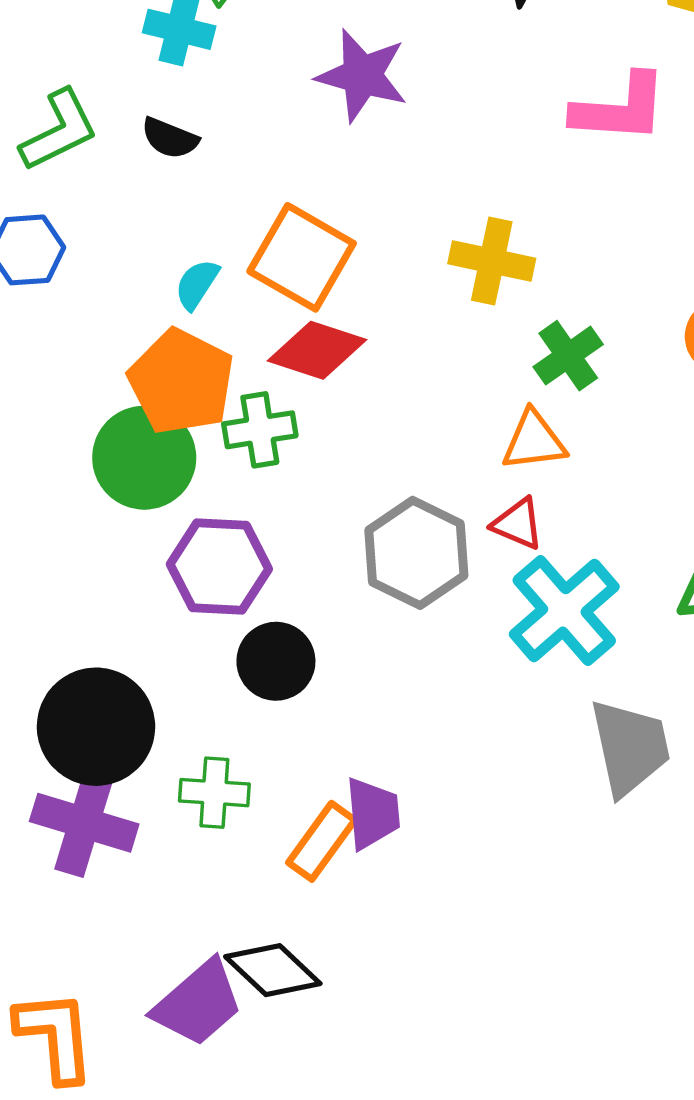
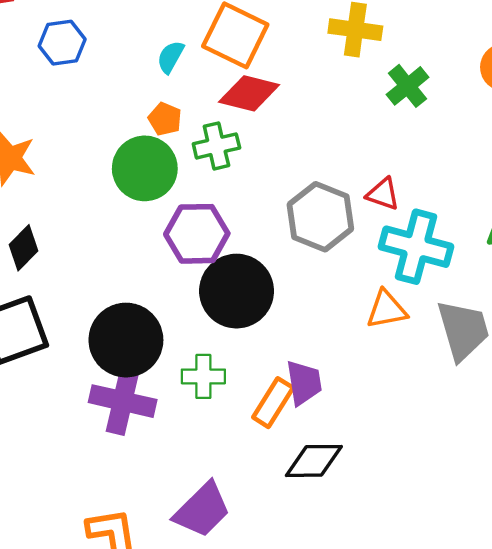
orange pentagon: (181, 382) -> (165, 119), size x0.5
orange triangle: (534, 441) -> (387, 310), moved
cyan cross: (564, 610) -> (416, 247), turned -30
black circle: (276, 661) -> (237, 291), size x1.5
black diamond: (273, 970) -> (314, 461), moved, turned -40

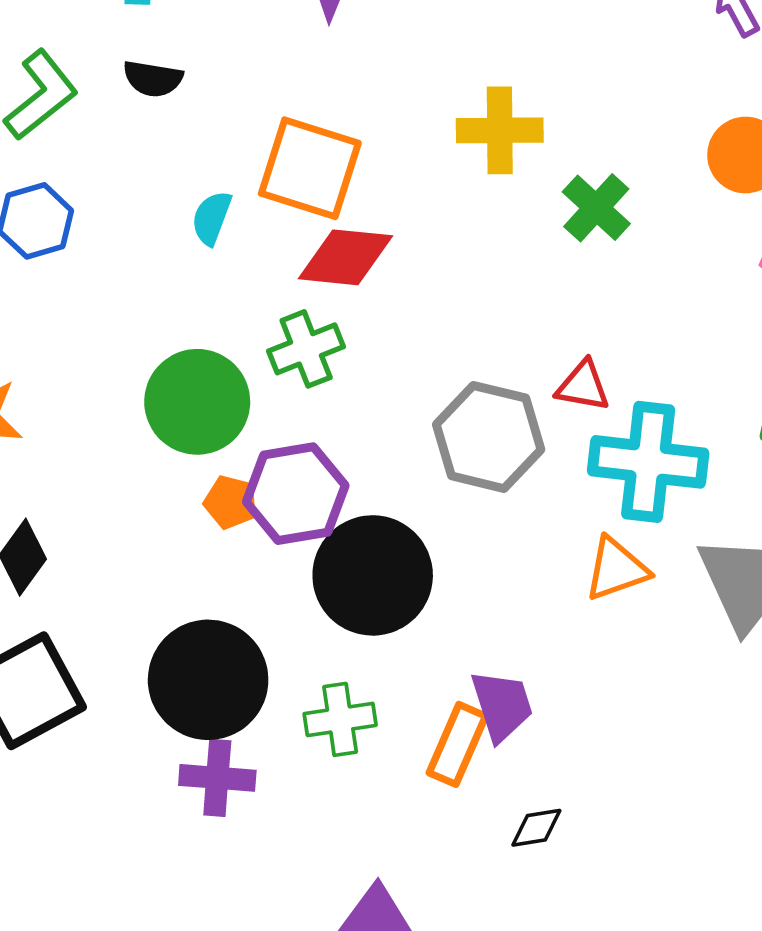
orange pentagon: (165, 119) -> (231, 502), moved
purple cross: (123, 401) -> (217, 778), size x0.7
black diamond: (314, 461) -> (536, 828), size x0.6

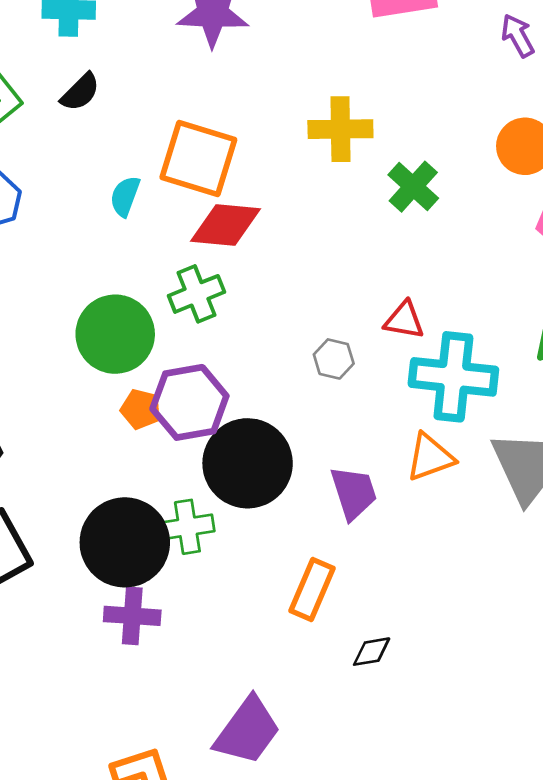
black semicircle: (153, 79) -> (80, 92), turned -54
gray hexagon: (489, 437) -> (334, 359), size x0.5
purple trapezoid: (502, 705) -> (354, 493), moved
green cross: (340, 719) -> (187, 527), moved

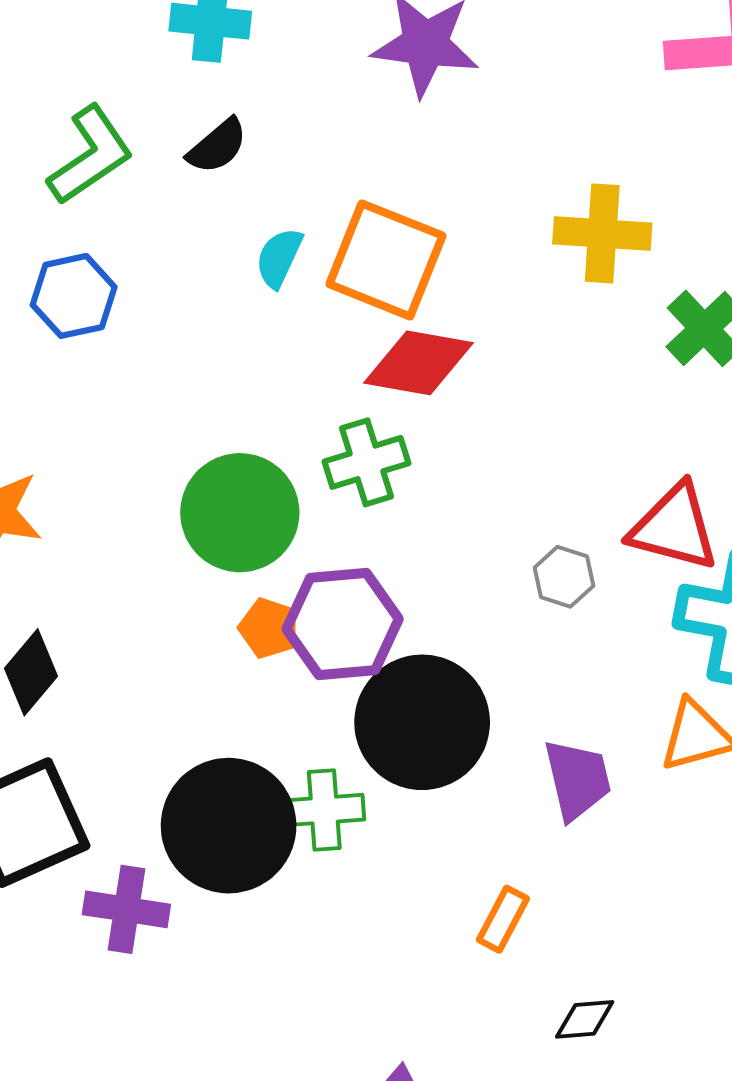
cyan semicircle: (125, 196) -> (279, 258), moved
red triangle: (404, 320) -> (674, 527), size x1.5
orange rectangle: (312, 590) -> (503, 919), size x0.7
purple cross: (132, 616) -> (126, 909), moved

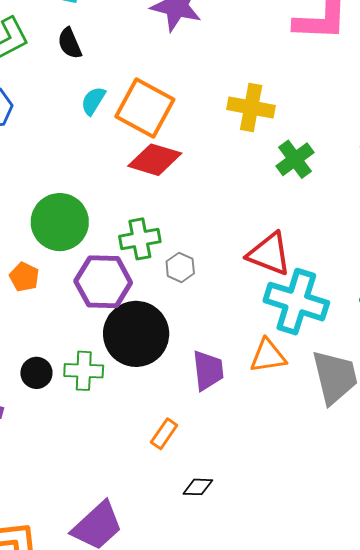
black semicircle: (217, 146) -> (70, 43), turned 100
green cross: (366, 462) -> (140, 239), moved
gray hexagon: (564, 577) -> (180, 267), moved
orange pentagon: (269, 628) -> (24, 277), moved
black circle: (229, 826) -> (36, 373), size x0.5

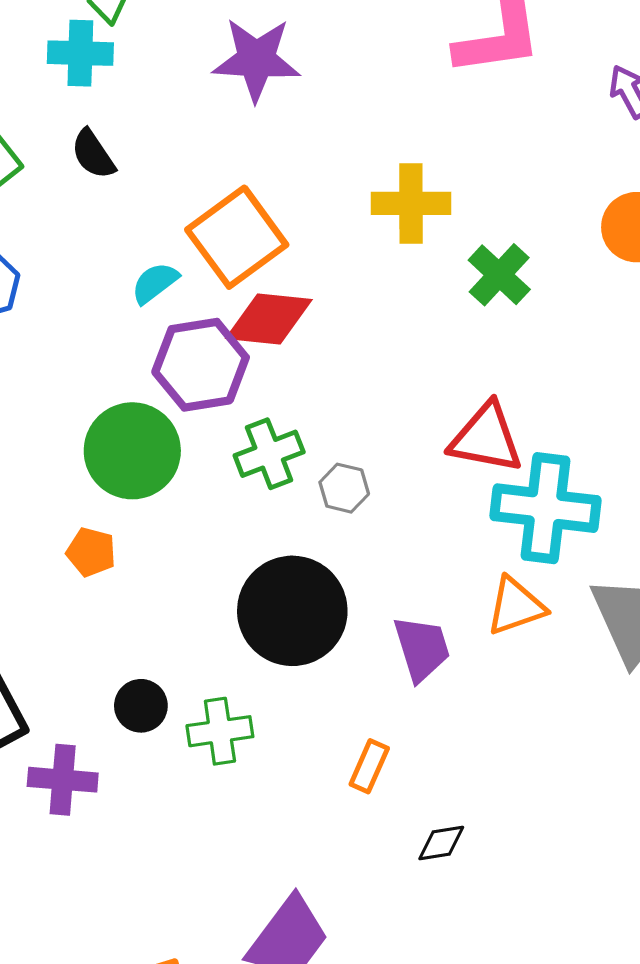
cyan semicircle: (93, 101) -> (155, 283), moved, turned 32
orange square: (145, 108) -> (237, 237), turned 36
purple hexagon: (103, 282) -> (201, 365), moved
green cross: (84, 371) -> (220, 731), moved

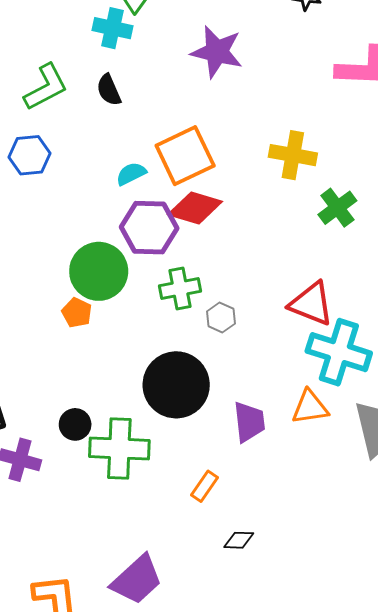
orange pentagon: (91, 552) -> (77, 313), moved
green cross: (220, 731) -> (119, 448), size x1.5

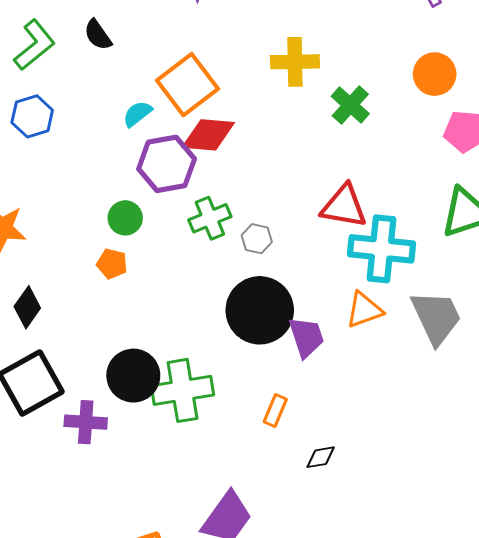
green circle: (99, 271) -> (125, 218), size x0.6
black circle: (176, 385) -> (260, 310), moved
black circle: (75, 424) -> (133, 376), size x1.6

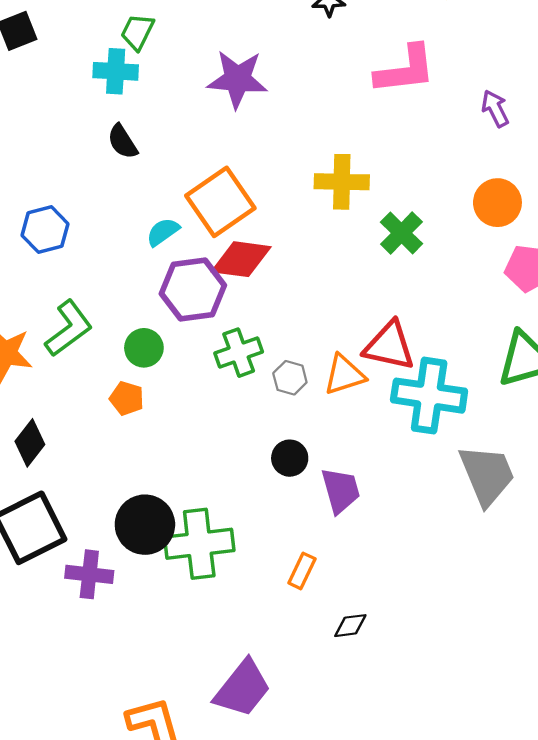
green L-shape: (34, 45) -> (69, 328), moved
black circle: (260, 310) -> (290, 458), size x0.5
orange triangle: (364, 310) -> (344, 375), moved

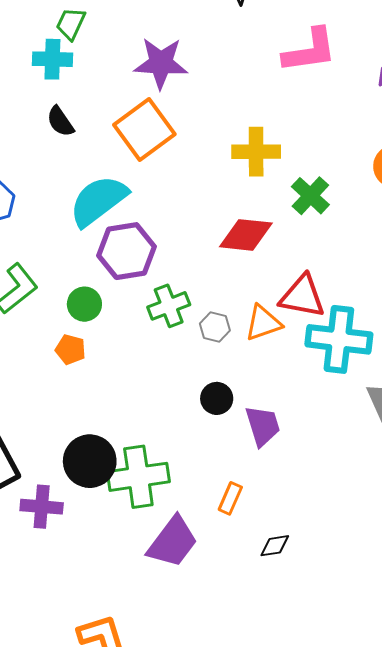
orange square: (220, 202) -> (144, 130), moved
cyan semicircle: (163, 232) -> (98, 201), size x2.0
red diamond: (241, 259) -> (246, 235), moved
purple trapezoid: (242, 689) -> (173, 542), moved

